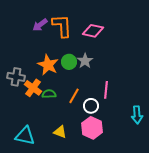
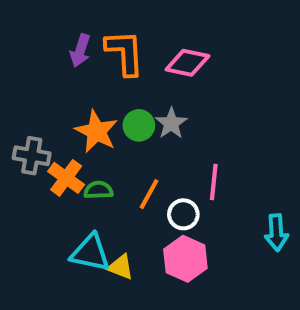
purple arrow: (40, 25) -> (80, 51), turned -35
cyan triangle: (25, 136) -> (90, 253), moved

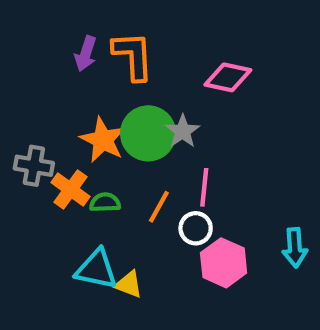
pink diamond: (187, 63) -> (228, 77), moved
green circle: (139, 125) -> (148, 133), size x1.6
pink line: (214, 182) -> (204, 187), moved
pink hexagon: (185, 259) -> (224, 263), moved

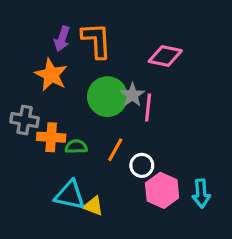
orange star: (103, 140) -> (51, 75), moved
pink line: (204, 187) -> (148, 108), moved
orange cross: (71, 189) -> (51, 137), turned -32
cyan arrow: (295, 248) -> (201, 193), moved

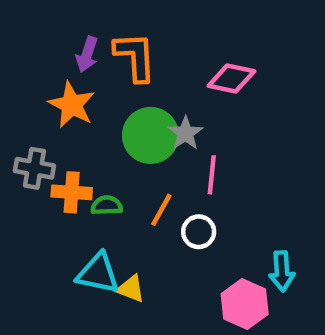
pink line: (148, 108) -> (212, 175), moved
pink hexagon: (162, 190) -> (245, 304), moved

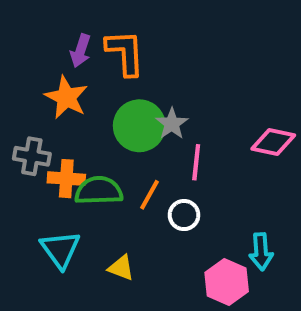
pink diamond: (231, 79) -> (273, 142), moved
green semicircle: (107, 205) -> (99, 191), size x1.6
cyan triangle: (98, 273) -> (60, 250), moved, turned 42

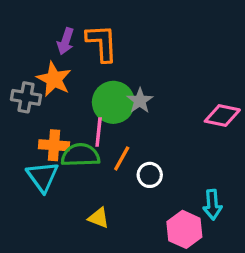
gray cross: (32, 156) -> (26, 97), moved
pink line: (196, 162) -> (99, 132), moved
cyan triangle: (60, 250) -> (42, 177), moved

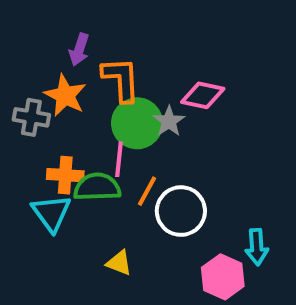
orange L-shape: (102, 43) -> (121, 79), moved
pink diamond: (222, 116) -> (203, 95), moved
white circle: (150, 175) -> (181, 211), size x1.6

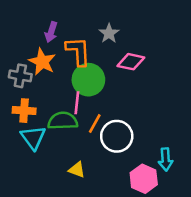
gray star: (169, 121) -> (109, 33), moved
orange cross: (65, 175) -> (24, 111), moved

